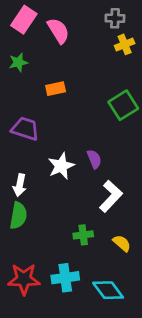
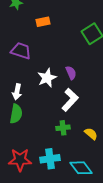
white L-shape: (111, 196) -> (70, 100), moved

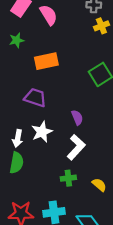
orange rectangle: (43, 22) -> (46, 61), size x1.5
purple trapezoid: (21, 51) -> (35, 98), moved
white star: (47, 78) -> (42, 132), moved

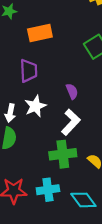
purple trapezoid: (35, 98) -> (29, 71), turned 70
green cross: (68, 178) -> (63, 154), size x1.6

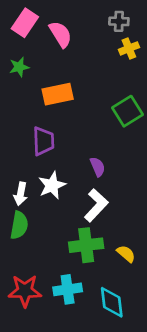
cyan diamond: (83, 200) -> (112, 302), turned 30

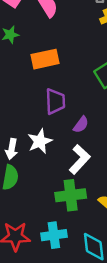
purple trapezoid: (43, 141) -> (55, 101), moved
purple semicircle: (98, 167) -> (81, 125), turned 60

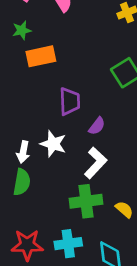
orange rectangle: (45, 59) -> (41, 56), moved
white star: (40, 141) -> (53, 144), turned -30

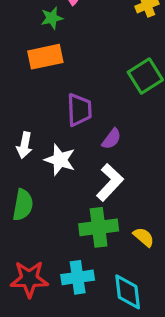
green star: (22, 30) -> (52, 18), moved
white arrow: (23, 152) -> (24, 145), moved

